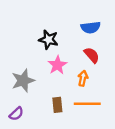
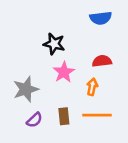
blue semicircle: (91, 27) -> (101, 18), moved
red semicircle: (92, 55) -> (102, 61), turned -56
purple semicircle: (16, 114) -> (34, 120), moved

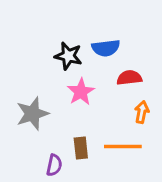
blue semicircle: (101, 18) -> (106, 48), moved
orange arrow: (92, 87) -> (142, 112), moved
purple semicircle: (34, 120) -> (54, 165), moved, turned -35

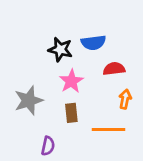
brown rectangle: (81, 148) -> (71, 113), moved

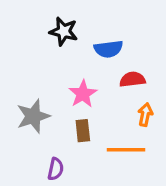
black star: (60, 50) -> (64, 31), moved

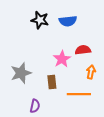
blue semicircle: (108, 49) -> (68, 21), moved
pink star: (83, 94) -> (62, 59), moved

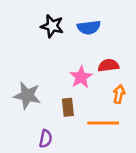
gray star: (21, 73) -> (27, 95), turned 30

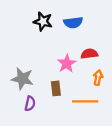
purple semicircle: (46, 139) -> (30, 104), moved

